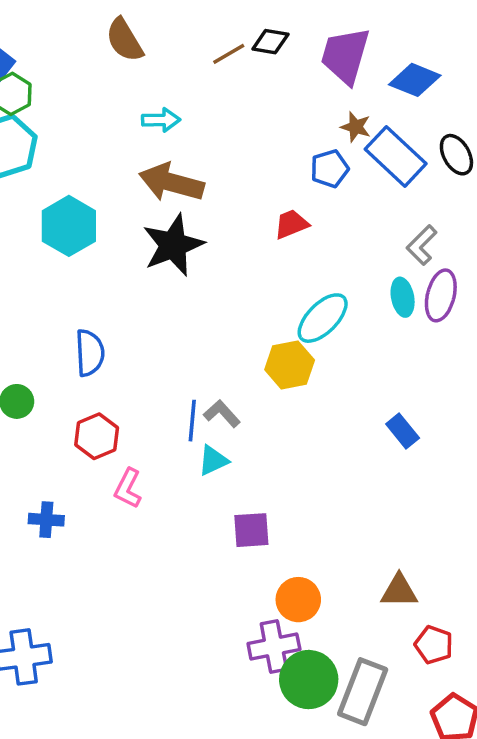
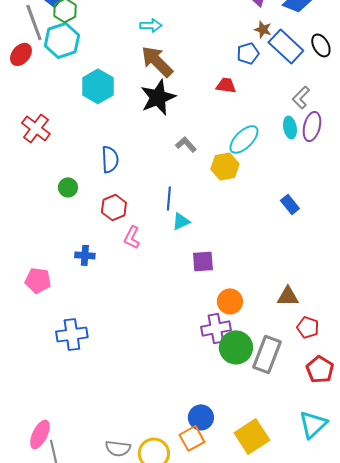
brown arrow: (171, 182) -> (157, 61), turned 30
red trapezoid: (291, 224) -> (226, 85), turned 30
gray L-shape: (222, 414) -> (186, 144), moved

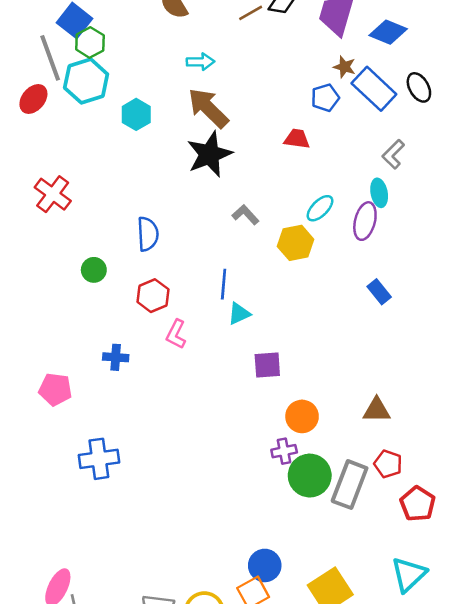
cyan hexagon: (98, 86) -> (136, 114), moved, size x0.7
purple ellipse: (312, 126) -> (365, 221), moved
cyan ellipse: (244, 139) -> (320, 208), size x0.7
red pentagon: (308, 327) -> (388, 464), moved
purple cross: (216, 328) -> (284, 451), size x0.7

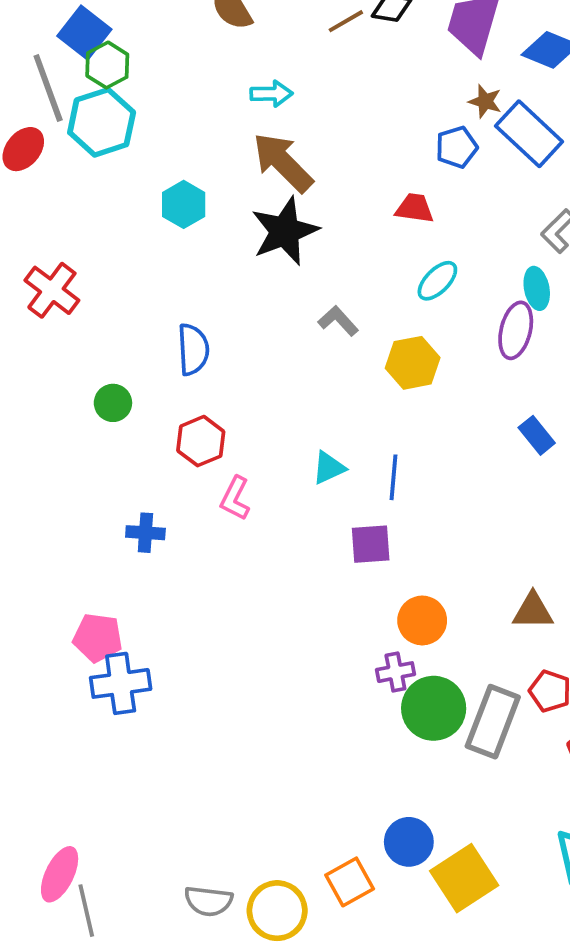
cyan hexagon: (136, 114) -> (184, 204), moved
cyan ellipse: (320, 208) -> (437, 281), moved
blue line: (224, 284) -> (394, 477), moved
pink pentagon: (55, 389) -> (98, 638), moved
blue circle: (265, 565) -> (409, 842), moved

